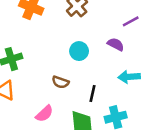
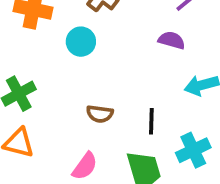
cyan circle: (79, 51) -> (81, 42), moved

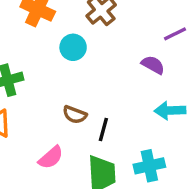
black line: (151, 121) -> (103, 129), moved

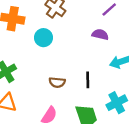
black line: (103, 129) -> (88, 80), moved

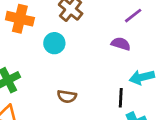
black line: (88, 80) -> (121, 98), moved

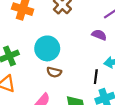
cyan circle: (54, 43) -> (47, 48), moved, size x1.5

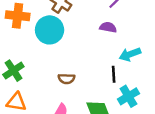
cyan circle: (47, 48) -> (50, 30), moved

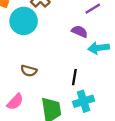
cyan arrow: (130, 54) -> (99, 48), moved

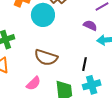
brown semicircle: (29, 71) -> (46, 57), size x1.6

